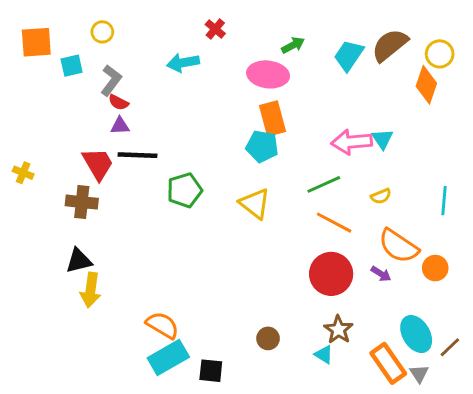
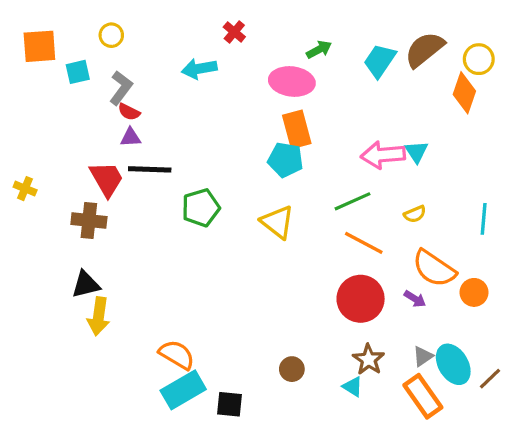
gray triangle: (419, 374) -> (423, 356), moved, turned 30

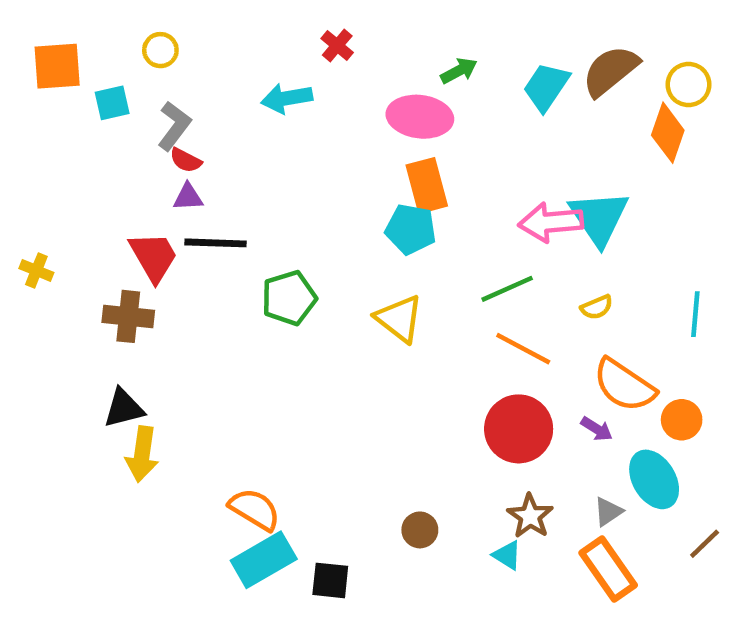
cyan triangle: (416, 152) -> (599, 218), size x1.8
cyan ellipse: (453, 364) -> (654, 479), moved

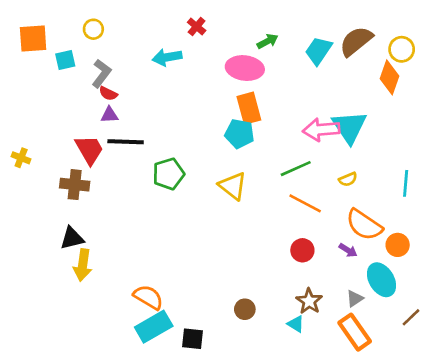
red circle: (519, 429) -> (302, 250), size x0.6

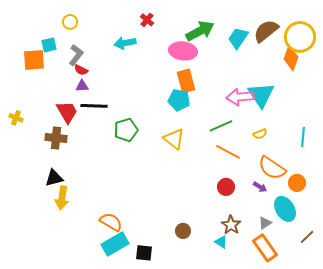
orange square: (33, 39) -> (34, 60), moved
green arrow: (268, 41) -> (200, 31), size x1.8
yellow circle: (402, 49) -> (300, 37), size x1.6

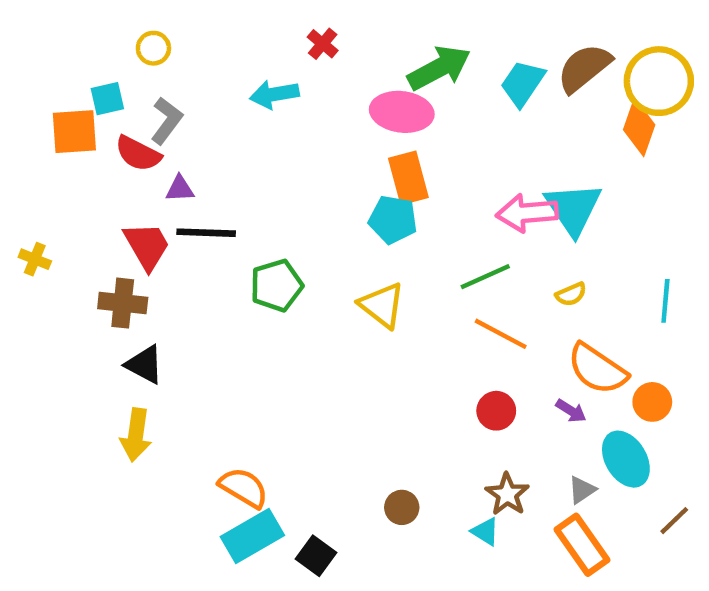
red semicircle: (81, 70) -> (138, 154), moved, size x1.5
black triangle: (54, 178) -> (145, 365), moved, turned 42
black square: (144, 253) -> (316, 556), turned 30

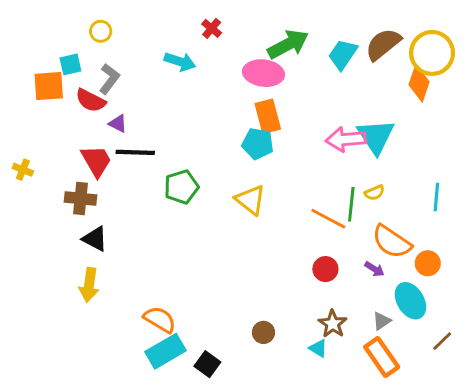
cyan arrow: (274, 94) -> (180, 62), turned -152
purple triangle: (180, 189) -> (118, 124), turned 30
green line: (485, 277) -> (351, 204), moved, turned -60

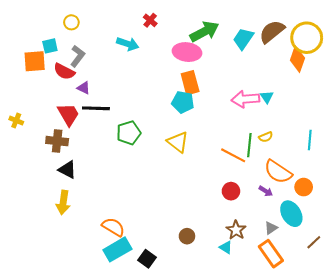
cyan triangle: (376, 136) -> (267, 97), size x0.5

